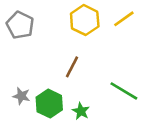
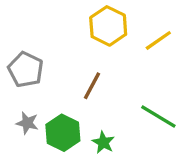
yellow line: (124, 19) -> (158, 40), moved
gray pentagon: (20, 25) -> (26, 70), moved

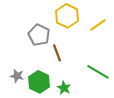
gray pentagon: (26, 70) -> (39, 35), moved
brown line: (92, 86) -> (57, 53), turned -48

